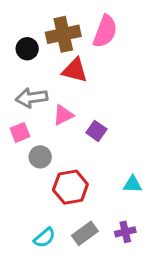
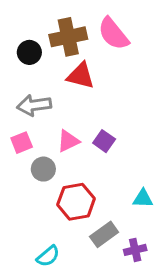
pink semicircle: (105, 31) -> (113, 34), turned 120
pink triangle: (63, 115) -> (68, 141), moved
gray rectangle: (85, 233) -> (104, 234), moved

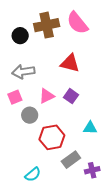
red triangle: (81, 76) -> (70, 63), moved
cyan triangle: (143, 199) -> (90, 128), moved

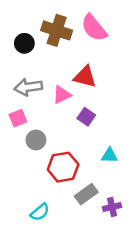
brown cross: (47, 25) -> (57, 30), turned 30
pink triangle: (47, 96) -> (62, 95), moved

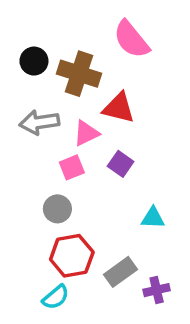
brown cross: (57, 30) -> (79, 74), moved
pink square: (18, 118) -> (72, 167), moved
gray circle: (36, 140) -> (57, 209), moved
red hexagon: (63, 167) -> (72, 256), moved

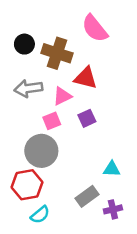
purple square: (121, 164) -> (87, 118), turned 30
gray circle: (57, 209) -> (41, 151), size x1.6
cyan triangle: (153, 218) -> (112, 169), moved
red hexagon: (72, 256) -> (27, 185), moved

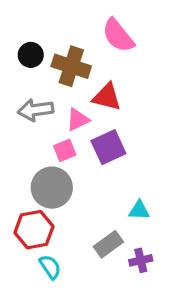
purple square: (87, 118) -> (108, 147), size x1.5
cyan semicircle: (40, 215) -> (50, 267), turned -84

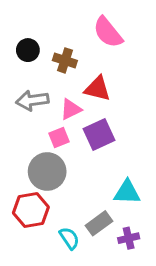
brown cross: (71, 66) -> (65, 60), size x0.7
cyan triangle: (139, 210) -> (127, 192), size x1.4
cyan semicircle: (50, 267) -> (69, 238), moved

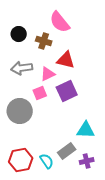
pink semicircle: (108, 32) -> (60, 22), moved
gray circle: (47, 172) -> (20, 111), moved
red hexagon: (31, 210) -> (21, 160), moved

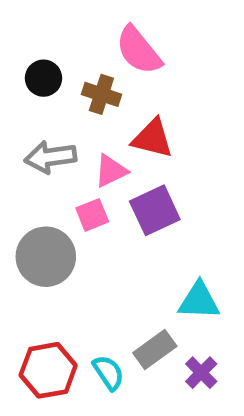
purple cross: (87, 161) -> (201, 373), turned -32

